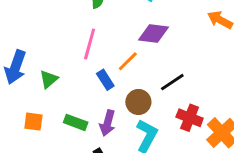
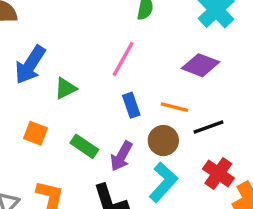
orange line: (128, 61) -> (174, 107), moved, turned 45

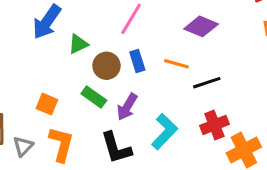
orange square: (36, 133) -> (47, 104), moved
brown circle: (163, 141) -> (107, 66), moved
red cross: (218, 173) -> (214, 125), turned 32

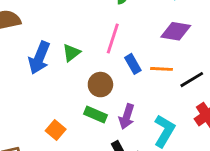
green triangle: (78, 44) -> (71, 53), moved
blue rectangle: (137, 61) -> (133, 64), moved
orange square: (47, 104) -> (56, 130), turned 30

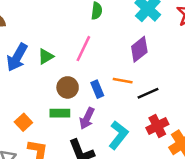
purple diamond: (176, 31) -> (139, 49), turned -55
blue rectangle: (133, 64) -> (97, 89), moved
green rectangle: (95, 115) -> (60, 113), turned -30

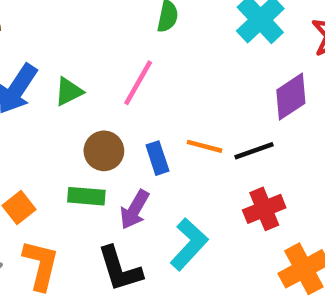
purple diamond: (139, 49) -> (291, 97), moved
black line: (148, 93) -> (254, 151), moved
red cross: (157, 126) -> (264, 209), moved

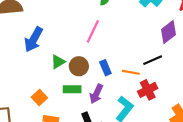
green triangle: (69, 92) -> (58, 62), moved
orange line: (205, 146) -> (131, 72), moved
red cross: (264, 209) -> (148, 90), moved

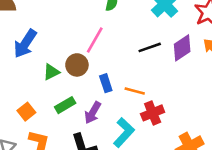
black line: (153, 60) -> (150, 47), moved
brown circle: (79, 66) -> (77, 65), moved
green rectangle: (72, 89) -> (65, 105), turned -35

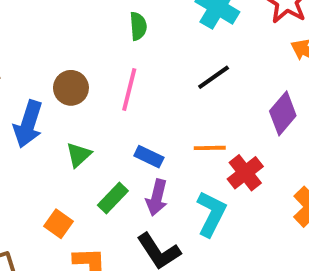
purple diamond: (182, 48) -> (283, 113), moved
brown circle: (77, 65) -> (71, 88), moved
blue rectangle: (106, 83) -> (149, 157), moved, turned -30

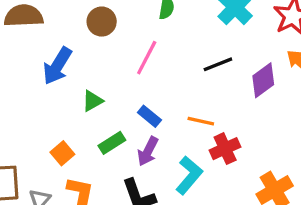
brown circle: (71, 88) -> (102, 22), moved
purple diamond: (283, 113) -> (263, 80), moved

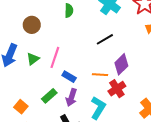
pink line: (147, 58) -> (55, 57), moved
purple diamond: (263, 80) -> (121, 64), moved
green triangle: (92, 101) -> (33, 59), moved

